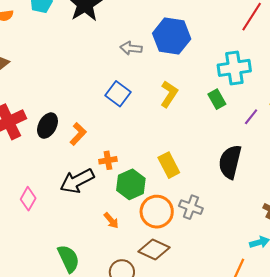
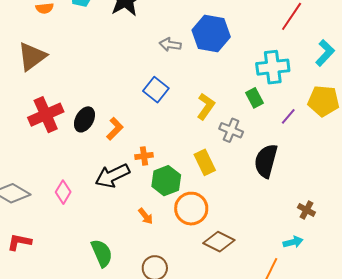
yellow L-shape: (169, 94) -> (206, 106), moved
gray cross: (191, 207) -> (231, 130), moved
brown diamond: (154, 249) -> (219, 242), moved

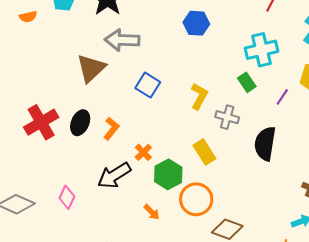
blue hexagon: (211, 34) -> (196, 23), size x0.7
gray arrow: (170, 45) -> (122, 40), moved, size x1.6
brown triangle: (32, 56) -> (91, 68), moved
orange cross: (144, 156) -> (143, 152), turned -30

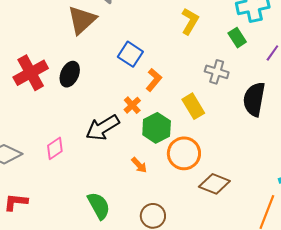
blue square: (148, 85) -> (130, 54), moved
yellow L-shape: (199, 96) -> (190, 21), moved
orange L-shape: (111, 129) -> (154, 80), moved
pink diamond: (67, 197) -> (55, 148), turned 30

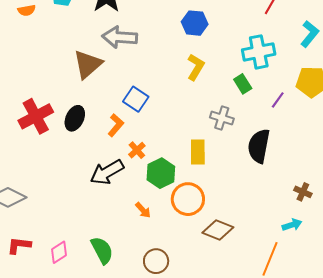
orange L-shape: (154, 80) -> (116, 125), moved
yellow rectangle: (193, 106) -> (198, 152), turned 30
pink diamond: (55, 148) -> (59, 252), moved

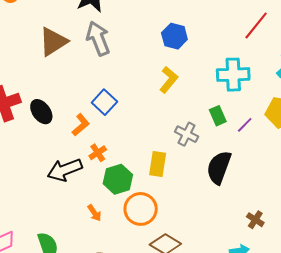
gray arrow: (120, 37) -> (98, 38), turned 56
brown triangle: (88, 64) -> (53, 42), moved
green rectangle: (243, 84) -> (218, 116), moved
black ellipse: (75, 118) -> (41, 112), turned -70

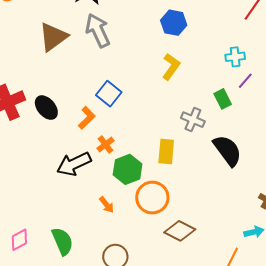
cyan cross: (233, 75) -> (235, 57), size x0.6
purple line: (245, 125) -> (245, 81), moved
black semicircle: (219, 167) -> (227, 151), turned 128

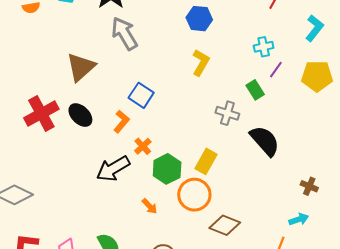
brown triangle: (53, 37) -> (81, 67), moved
yellow rectangle: (166, 151) -> (206, 161), moved, turned 30

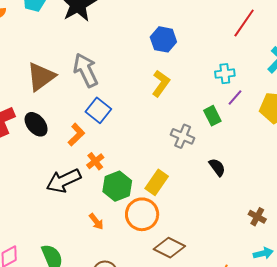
gray arrow: (124, 33) -> (86, 70), moved
black semicircle: (265, 141) -> (217, 167), size x0.6
cyan arrow: (299, 219) -> (263, 253), moved

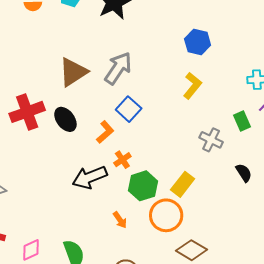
gray arrow: (86, 70) -> (118, 68), turned 56

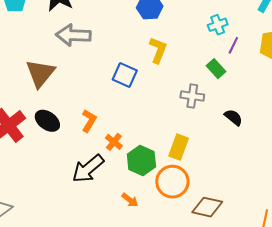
gray arrow: (118, 68) -> (73, 35), moved, turned -104
blue square: (129, 109) -> (125, 75), moved

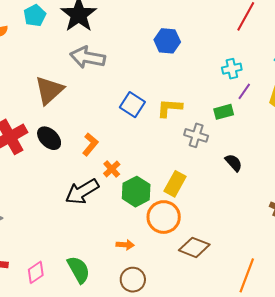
yellow L-shape: (158, 50) -> (170, 108), moved, turned -116
green rectangle: (216, 69) -> (224, 112), turned -72
orange arrow: (130, 200) -> (125, 245), moved, turned -42

